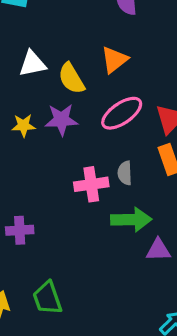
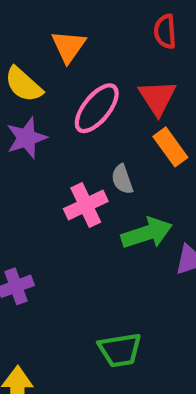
green trapezoid: (47, 298) -> (120, 350), moved, turned -63

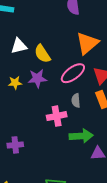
orange triangle: (69, 46) -> (87, 43), moved, size x1.4
gray semicircle: (122, 179) -> (76, 100), moved

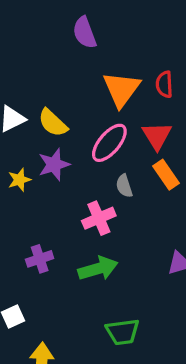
green arrow: (81, 136) -> (98, 269), moved
purple cross: (15, 145) -> (40, 259), moved

